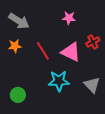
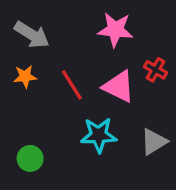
pink star: (69, 18) -> (115, 30), size x1.5
red cross: (93, 42) -> (156, 70), turned -32
gray triangle: (92, 85) -> (154, 142), turned 42

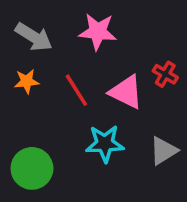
pink star: (115, 30) -> (98, 32), moved
green circle: (30, 158) -> (32, 168), size x1.5

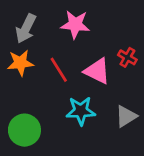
gray arrow: (34, 37) -> (26, 29), turned 84
orange star: (27, 81) -> (20, 63), size x1.4

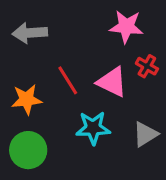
pink star: (75, 24) -> (126, 27), moved
gray arrow: (26, 29) -> (30, 33), turned 60
orange star: (20, 63) -> (27, 99), moved

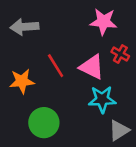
cyan star: (93, 128) -> (102, 99), moved
gray triangle: (145, 134) -> (119, 130), moved
green circle: (28, 150) -> (44, 123), moved

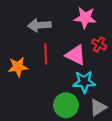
gray arrow: (24, 27) -> (39, 25), moved
red line: (56, 66) -> (46, 54), turned 30
green circle: (44, 123) -> (66, 105), moved

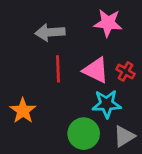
red cross: (99, 44) -> (125, 72), moved
orange star: (18, 67) -> (23, 111), moved, turned -30

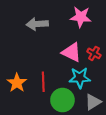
red line: (58, 69) -> (43, 82), moved

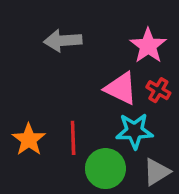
pink star: (81, 17) -> (148, 46), moved, turned 30

